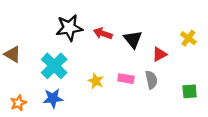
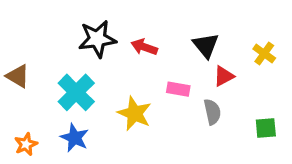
black triangle: (133, 39) -> (206, 45), moved
pink rectangle: (126, 79) -> (178, 89), moved
yellow star: (96, 81) -> (135, 113), size x1.5
blue star: (53, 98) -> (75, 138), turned 30

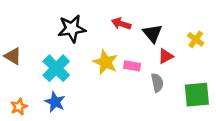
red arrow: (144, 47) -> (121, 24), moved
yellow star: (135, 113) -> (106, 62), moved
green square: (266, 128) -> (197, 95), size x1.6

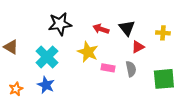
red arrow: (121, 24) -> (101, 29), moved
yellow cross: (196, 39) -> (163, 33), turned -32
pink rectangle: (132, 66) -> (108, 68), moved

